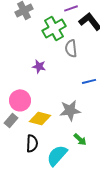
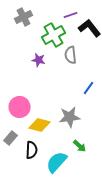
purple star: (39, 66) -> (39, 60), moved
blue line: (89, 81) -> (89, 88), turned -40
gray rectangle: (11, 120) -> (11, 138), moved

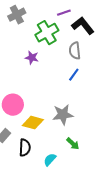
gray semicircle: (71, 55) -> (75, 51), moved
blue line: (89, 88) -> (74, 75), moved
cyan semicircle: (57, 162) -> (50, 160), size x0.6

